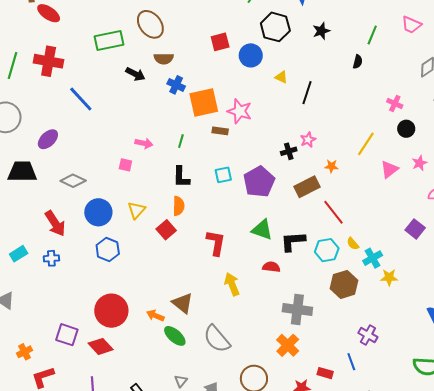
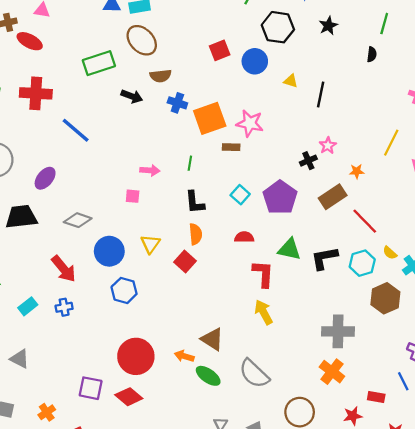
cyan square: (223, 175) -> (240, 195), turned -30
red L-shape: (216, 243) -> (263, 274), moved
red semicircle: (271, 267) -> (244, 237), moved

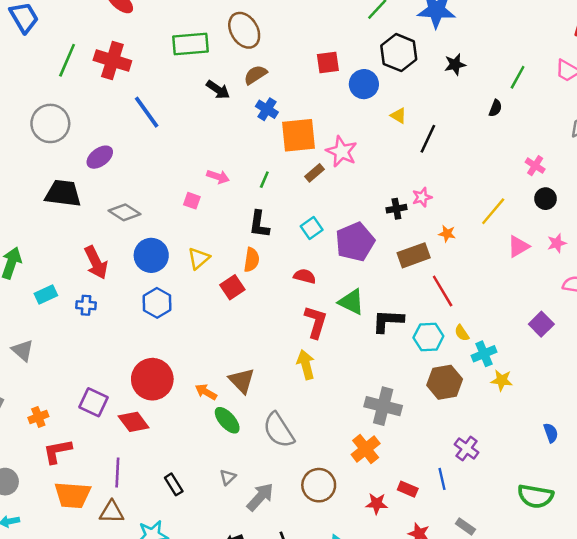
brown semicircle: (161, 76) -> (255, 75), turned 140
brown rectangle: (231, 147) -> (315, 173), turned -56

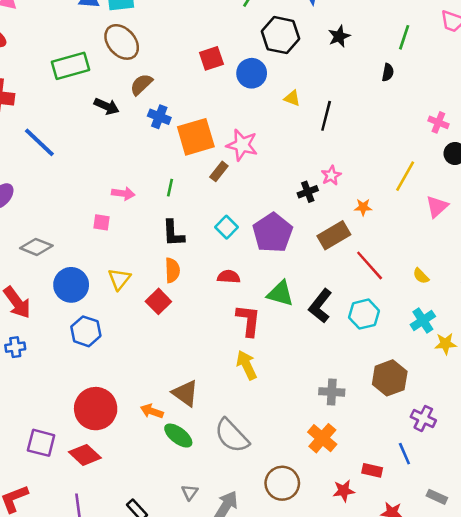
black L-shape: (388, 321) -> (320, 306), turned -44
yellow semicircle: (462, 333) -> (421, 276), moved
brown hexagon: (445, 382) -> (390, 378), moved
gray cross: (383, 406) -> (332, 392), size x0.7

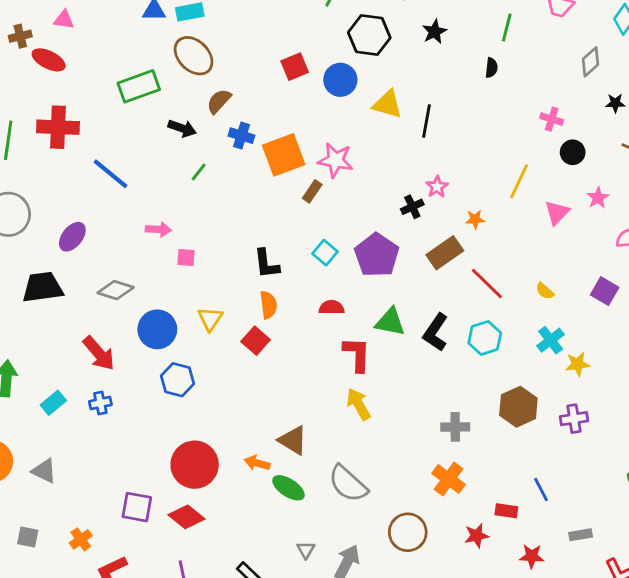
yellow triangle: (292, 98) -> (387, 104), size x1.6
green line: (170, 188) -> (199, 172), moved, turned 30
pink arrow: (123, 193) -> (158, 229), moved
purple cross: (423, 418) -> (574, 419), moved, turned -30
gray rectangle: (437, 497) -> (581, 535), turned -30

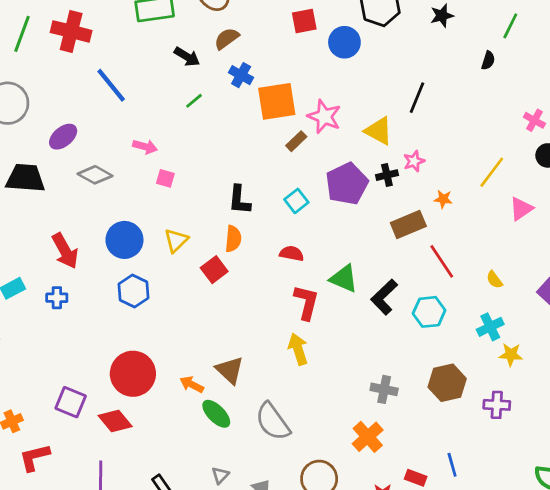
yellow triangle: (387, 104) -> (379, 131), moved
purple pentagon: (377, 255) -> (347, 184), moved
gray diamond: (116, 290) -> (95, 175), moved

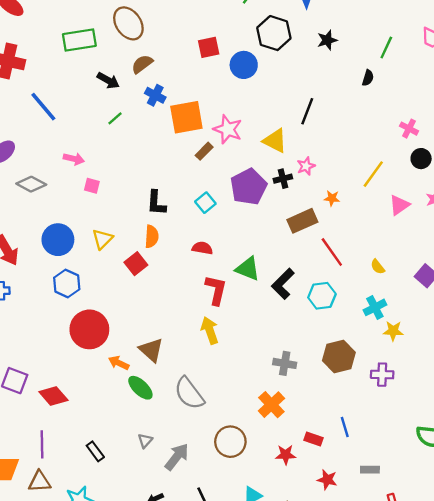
red circle: (133, 374) -> (89, 329), moved

